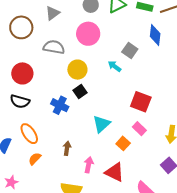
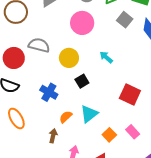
gray semicircle: (54, 47) -> (39, 45), moved
gray square: (130, 51) -> (125, 20), moved
black square: (80, 92) -> (82, 81), moved
pink rectangle: (139, 129) -> (133, 132), moved
orange semicircle: (35, 159) -> (66, 117), moved

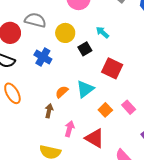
black square: (82, 81) -> (85, 49), moved
blue cross: (49, 92) -> (43, 57), moved
red square: (130, 94) -> (112, 68), moved

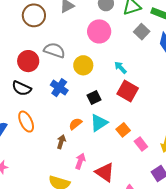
black square: (85, 49) -> (94, 98), moved
red square: (112, 68) -> (128, 91), moved
orange square: (105, 110) -> (123, 130), moved

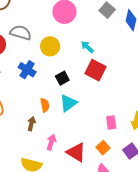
orange semicircle: (75, 124) -> (45, 105), turned 120
orange square: (123, 130) -> (103, 148), moved
pink rectangle: (141, 144) -> (111, 122), turned 32

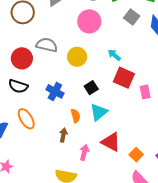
blue cross: (27, 70) -> (55, 91), moved
pink rectangle: (111, 122) -> (145, 92), moved
red triangle: (76, 152) -> (111, 142), moved

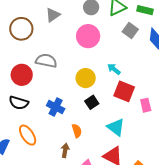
yellow circle: (77, 57) -> (86, 78), moved
cyan triangle: (99, 112) -> (116, 127), moved, turned -42

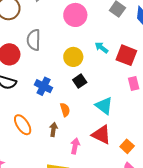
gray semicircle: (46, 61) -> (34, 40), turned -100
red square: (124, 91) -> (126, 55), moved
orange ellipse: (28, 135) -> (23, 125), moved

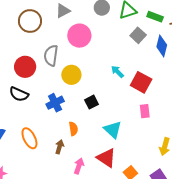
pink circle: (75, 15) -> (79, 36), moved
yellow circle: (73, 57) -> (71, 75), moved
blue cross: (44, 86) -> (55, 103), turned 30

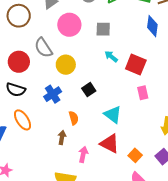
gray square: (138, 35) -> (103, 29), moved, turned -35
gray semicircle: (51, 56) -> (43, 48), turned -35
orange ellipse: (29, 138) -> (23, 120), moved

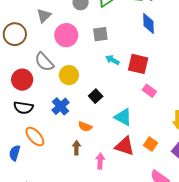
pink rectangle: (143, 93) -> (149, 91), turned -32
orange semicircle: (74, 118) -> (85, 127), turned 136
orange square: (135, 155) -> (151, 144), moved

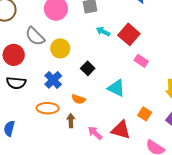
red square: (138, 64) -> (129, 34), turned 30
orange ellipse: (35, 136) -> (48, 108), moved, turned -45
red triangle: (125, 146) -> (121, 130), moved
pink arrow: (100, 161) -> (95, 133), turned -49

